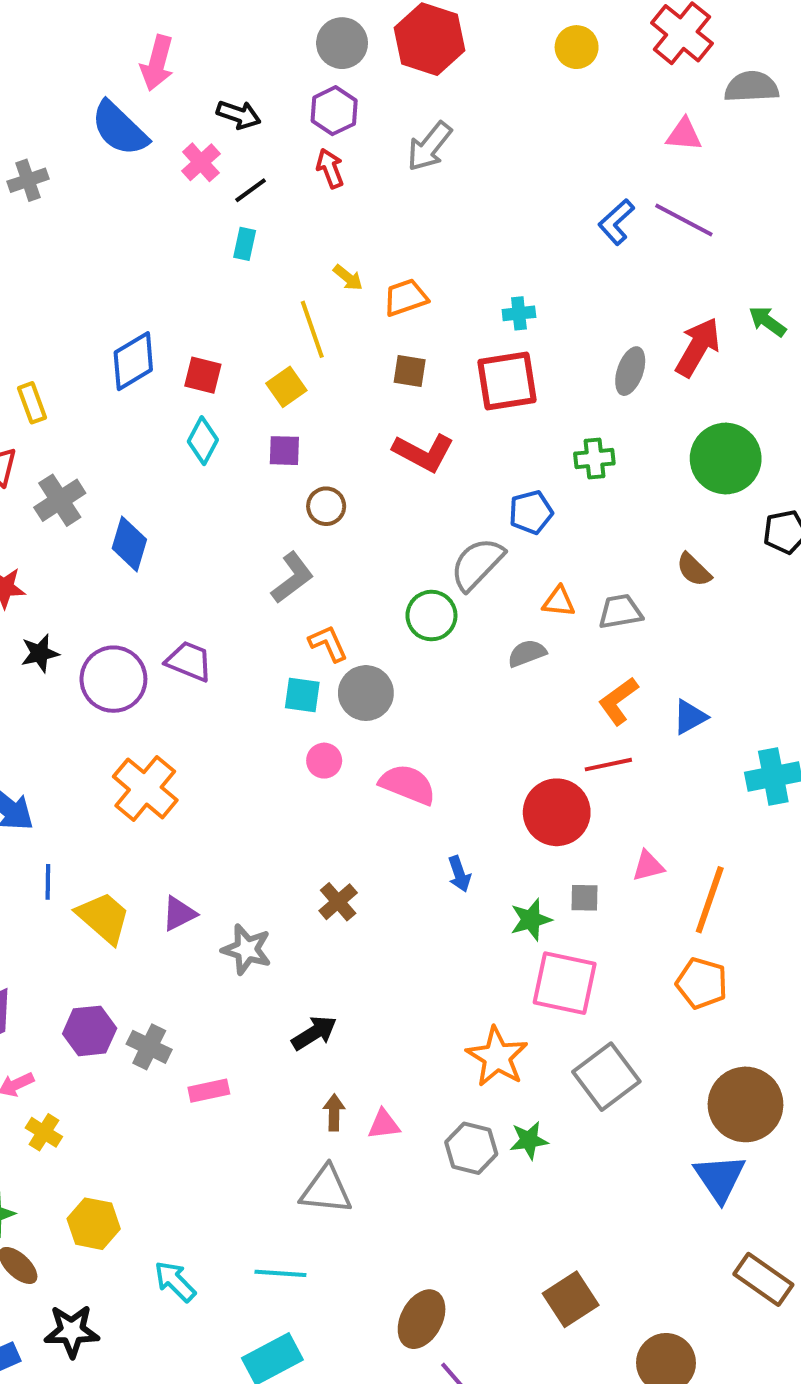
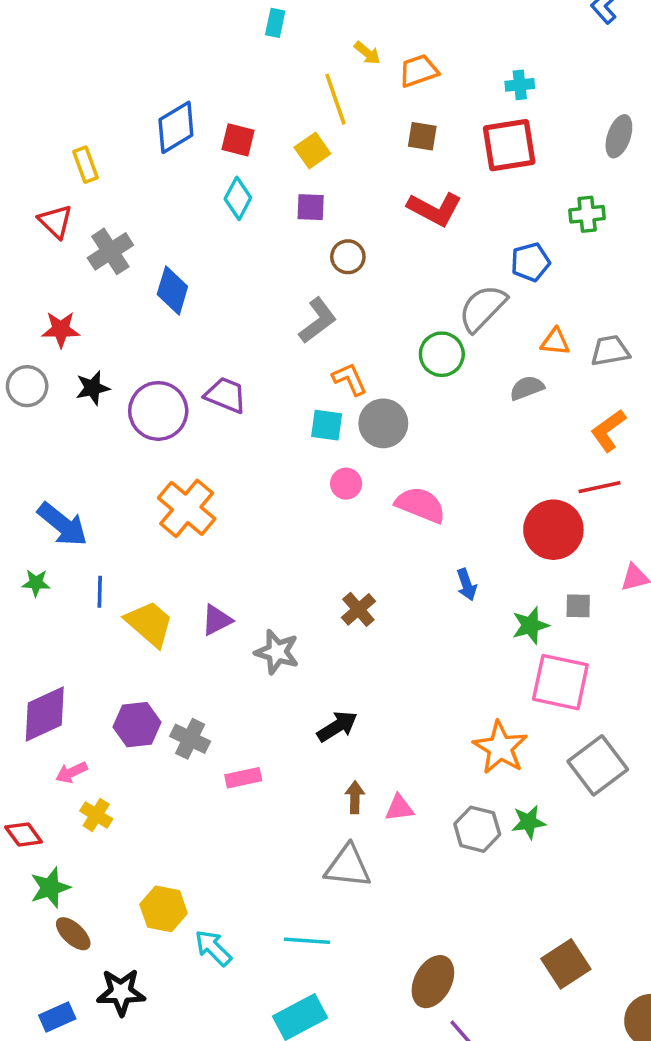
yellow hexagon: (94, 1224) -> (164, 909), moved

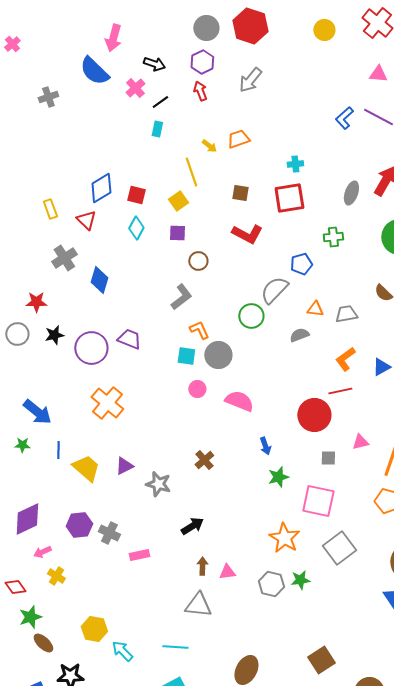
orange trapezoid: (419, 71) -> (238, 139), moved
red triangle: (55, 221) -> (86, 220), moved
green star: (530, 625) -> (278, 477), moved

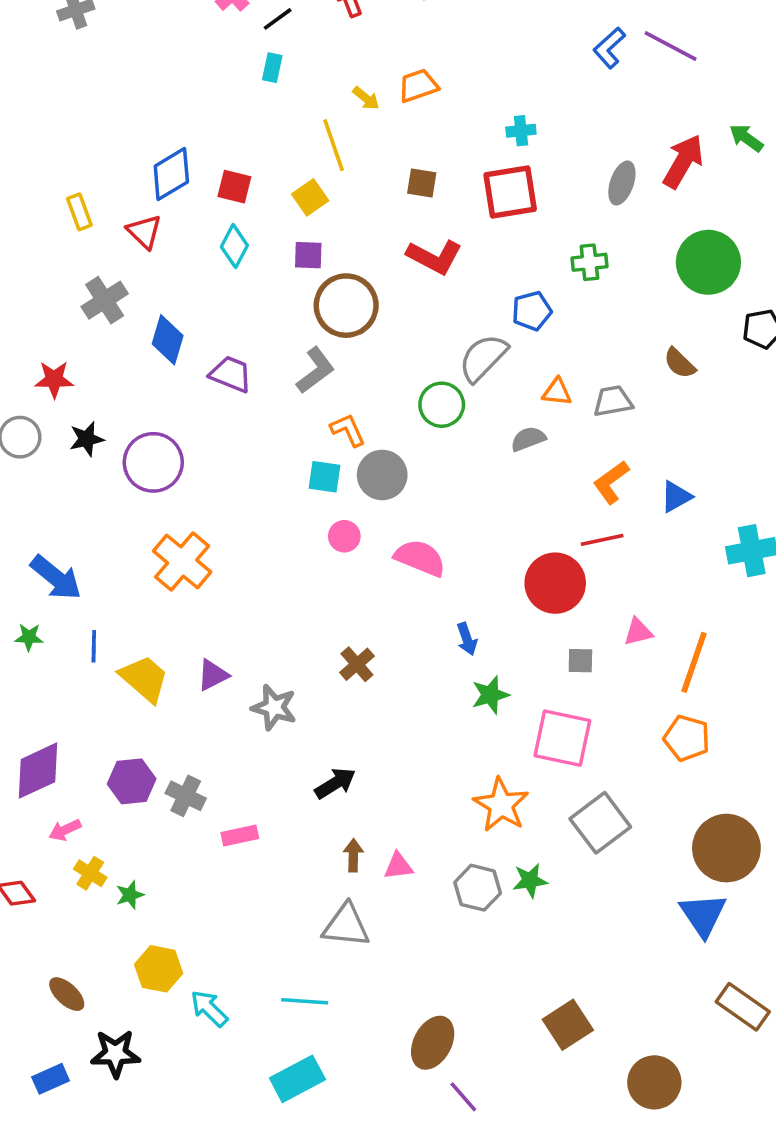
brown circle: (198, 261) -> (346, 306), size x1.8
purple trapezoid: (129, 339) -> (231, 374), moved
green star: (30, 617) -> (130, 895), moved, size x0.7

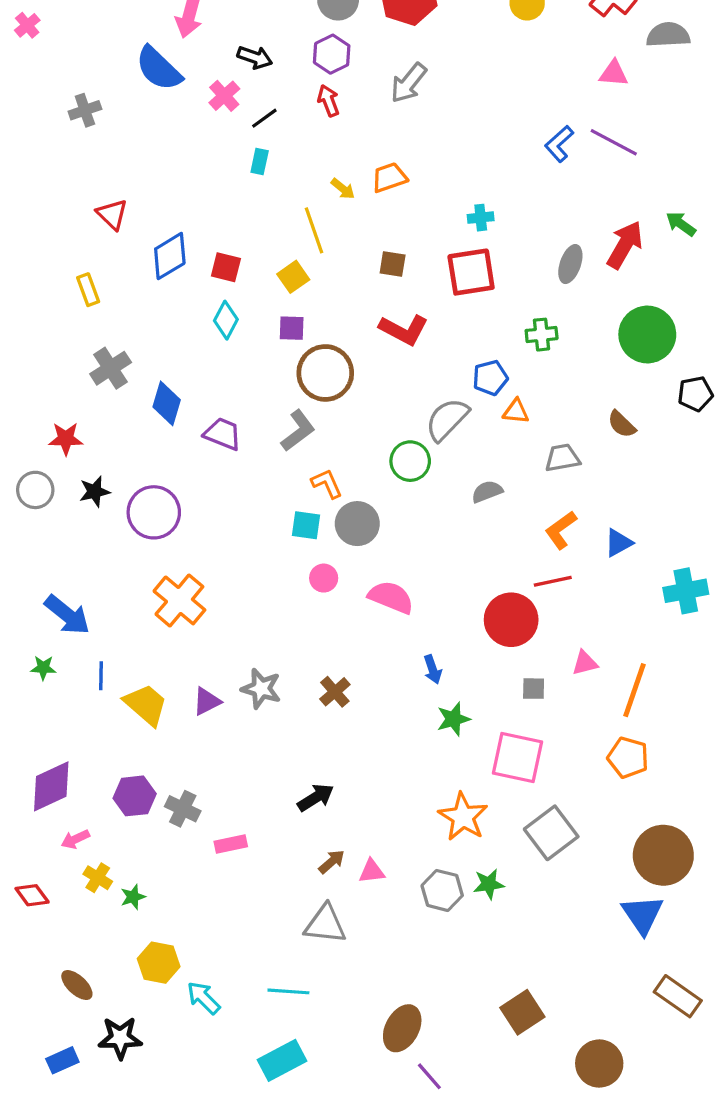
red triangle: (144, 232) -> (112, 214), moved
orange triangle: (557, 392) -> (516, 411), moved
gray star: (274, 707) -> (261, 689), moved
brown arrow: (353, 855) -> (332, 862), turned 48

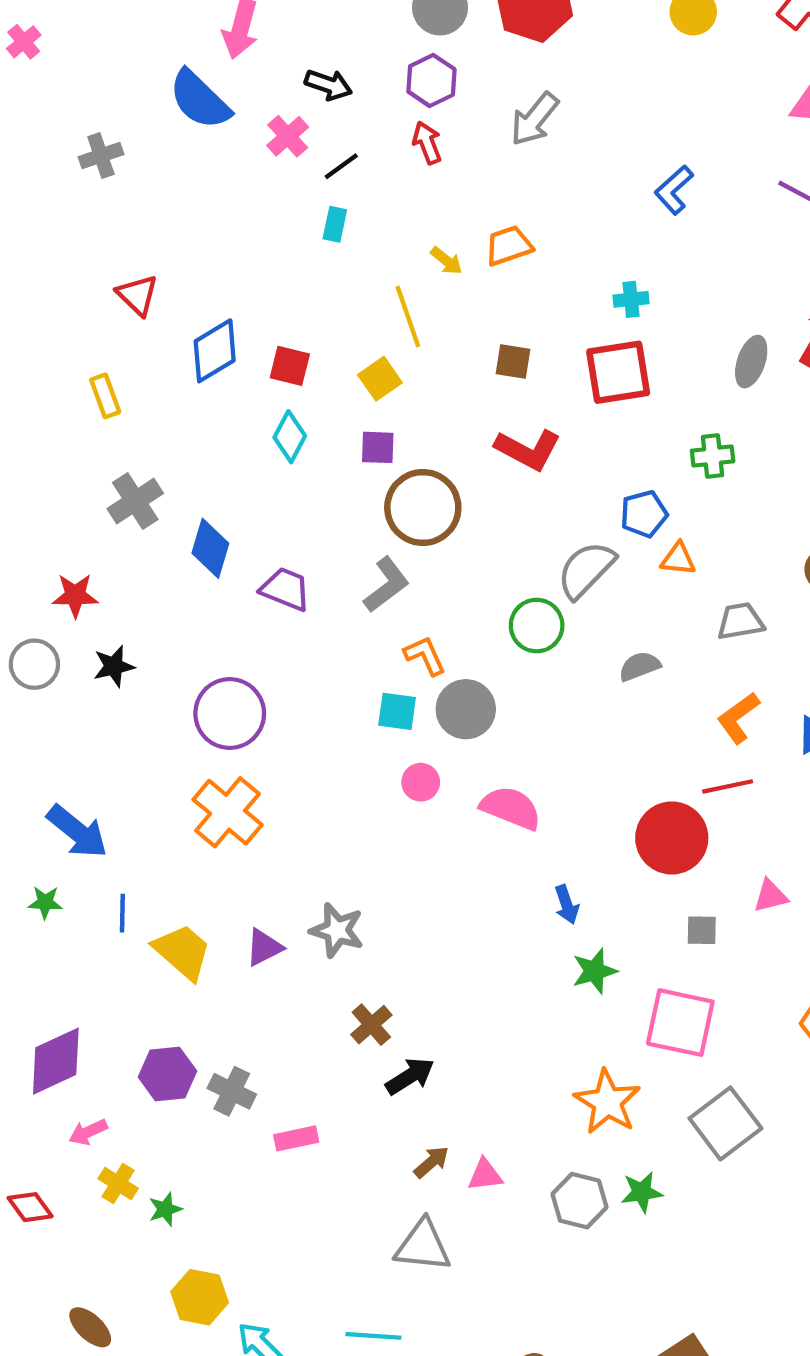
blue L-shape: (559, 144) -> (674, 190), moved
purple circle: (154, 512) -> (230, 714), moved
brown cross: (335, 692) -> (371, 1025), moved

